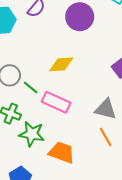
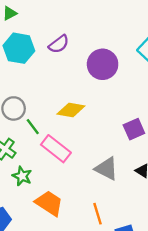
green star: (32, 134) -> (22, 176), size x0.7
orange line: (106, 137) -> (97, 214), moved

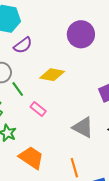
purple semicircle: (59, 44) -> (23, 45), moved
pink rectangle: (56, 149) -> (38, 109), size x0.6

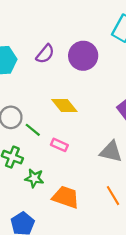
purple semicircle: (23, 45) -> (45, 54), moved
yellow diamond: (52, 75) -> (64, 105), turned 55

